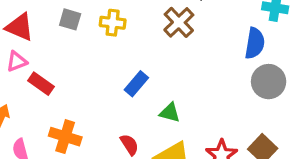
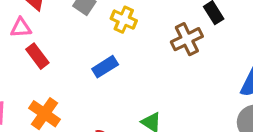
blue rectangle: (136, 84) -> (105, 67), moved

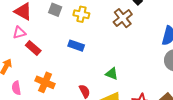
blue rectangle: (105, 67) -> (76, 46), turned 63

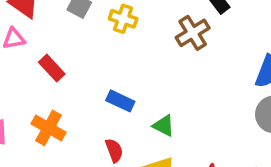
blue rectangle: (76, 46) -> (120, 101), moved
red rectangle: (33, 48) -> (52, 68), moved

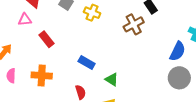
orange cross: (49, 128) -> (42, 75), turned -30

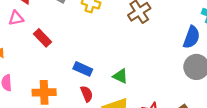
blue rectangle: (87, 62) -> (83, 69), moved
orange cross: (42, 75) -> (44, 92), moved

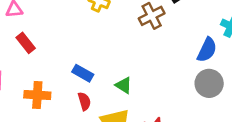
red rectangle: (43, 38) -> (26, 43), moved

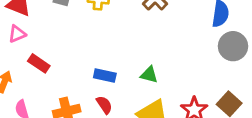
red semicircle: (84, 101) -> (104, 105), moved

